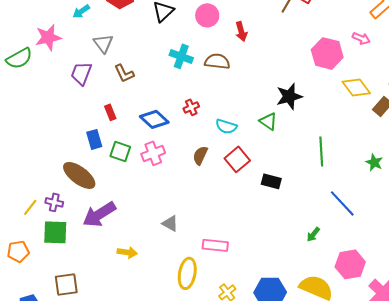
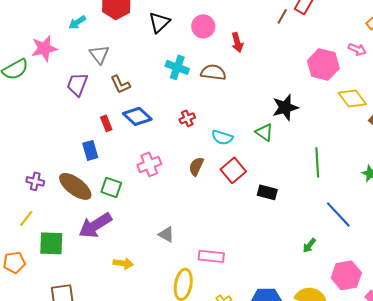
blue diamond: (154, 119) -> (137, 116), moved
green square: (120, 151) -> (111, 187), moved
purple cross: (54, 202) -> (35, 181), moved

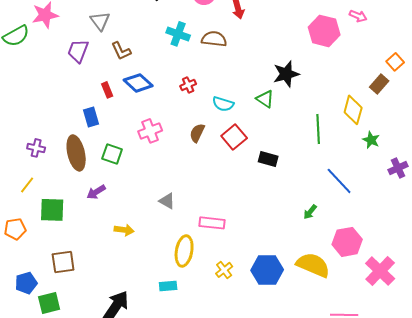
yellow diamond: (352, 98) -> (353, 110), moved, turned 52
brown ellipse: (75, 186) -> (76, 153), turned 40
purple arrow: (95, 225) -> (96, 192), size x0.6

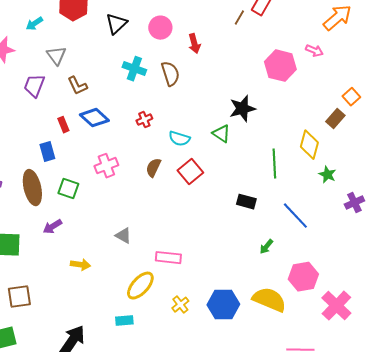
brown semicircle: (214, 39) -> (170, 74), turned 65
black rectangle: (268, 159) -> (246, 202), moved
yellow ellipse: (184, 251) -> (140, 286), turned 32

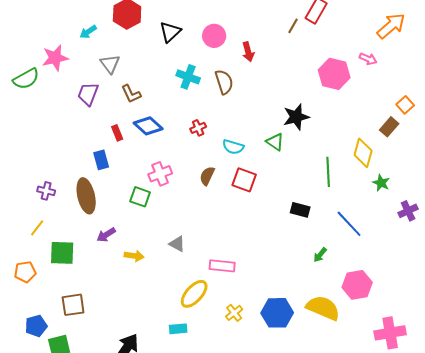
red square: (190, 172) -> (244, 180), turned -30
green square: (68, 189) -> (140, 197), moved
yellow arrow: (80, 265) -> (134, 256), moved
pink cross: (336, 306) -> (390, 333), moved, turned 36

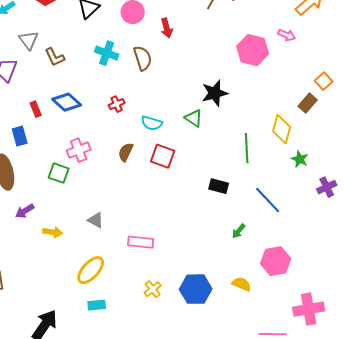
brown L-shape: (131, 94) -> (55, 57), moved
yellow ellipse: (194, 294) -> (91, 270), moved
yellow semicircle: (323, 308) -> (242, 284), size x0.6

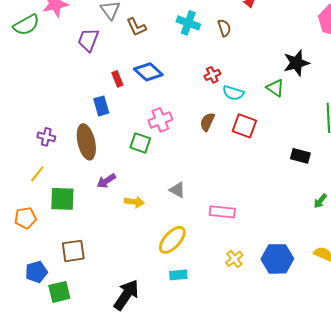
brown semicircle: (143, 58) -> (224, 28), size x0.7
red cross: (117, 104) -> (212, 75), moved

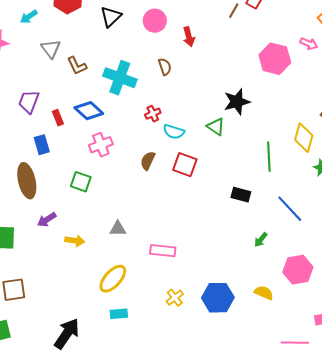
cyan cross: (188, 23) -> (120, 78), moved, size x1.4
purple trapezoid: (88, 40) -> (29, 102), moved
pink cross: (160, 120) -> (101, 145), moved
gray triangle: (177, 190) -> (118, 229), turned -30

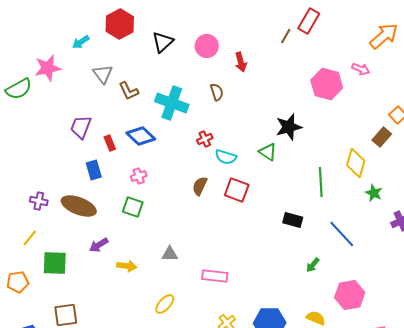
pink cross: (101, 145) -> (139, 176), moved, size x0.7
brown ellipse: (27, 181) -> (79, 206), turned -56
yellow ellipse: (113, 279) -> (165, 304), size x0.7

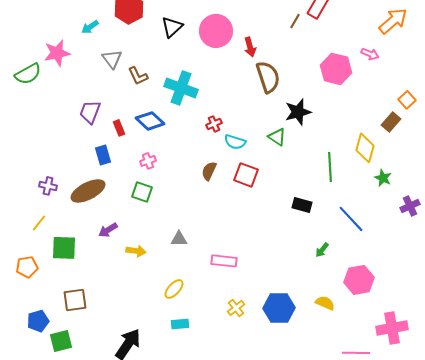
pink circle: (207, 46) -> (216, 31), size x1.4
brown semicircle: (217, 92) -> (268, 77), moved, size x1.8
brown ellipse: (79, 206) -> (88, 191), turned -48

